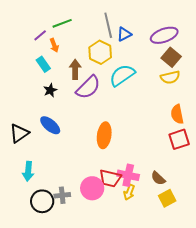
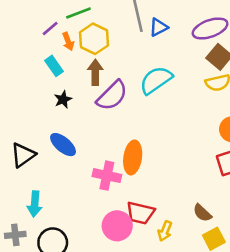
yellow hexagon: (100, 52) -> (94, 39), moved
pink cross: (128, 175) -> (107, 176), moved
gray cross: (62, 195) -> (15, 235), moved

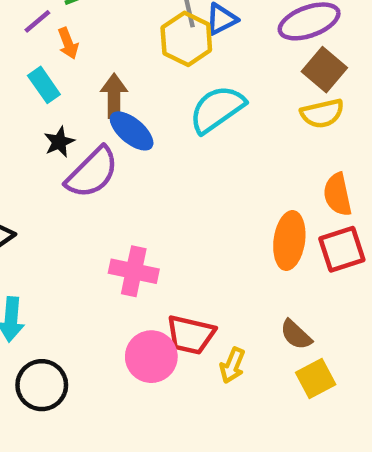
yellow hexagon: (94, 39) -> (186, 39), moved
purple semicircle: (112, 96) -> (92, 173), moved
blue ellipse: (63, 145) -> (132, 131), moved
orange ellipse: (133, 157) -> (289, 241), moved

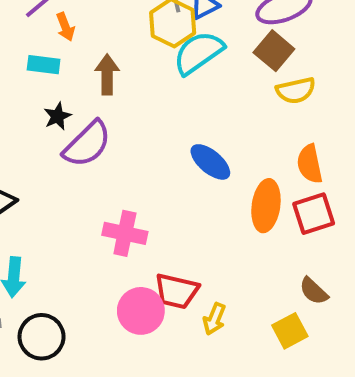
brown square: (324, 70) -> (274, 51), moved
cyan rectangle: (44, 85) -> (44, 65), turned -48
cyan semicircle: (217, 109) -> (198, 53), moved
blue ellipse: (132, 131) -> (210, 162), moved
brown semicircle: (296, 335) -> (314, 291), moved

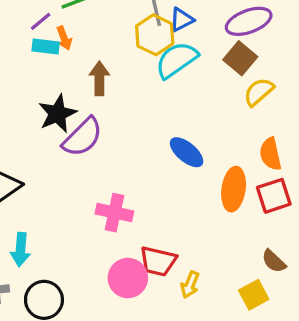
cyan rectangle: (44, 65) -> (46, 47), moved
yellow semicircle: (296, 90) -> (259, 92), turned 152
black star: (57, 116) -> (57, 114), size x1.6

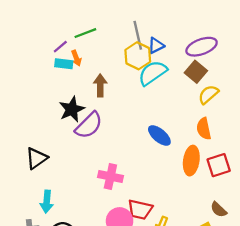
orange semicircle: (270, 154) -> (204, 129), moved

